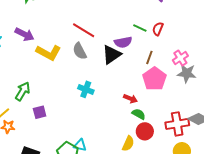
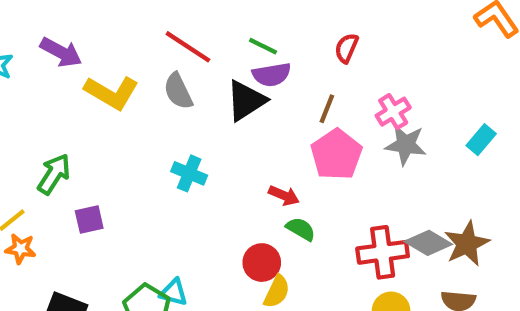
green line: (140, 28) -> (263, 46), moved
red circle: (145, 131) -> (262, 263), moved

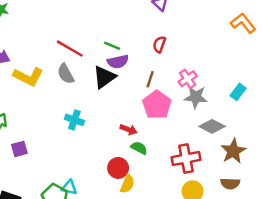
gray diamond: (428, 243) -> (212, 126), moved

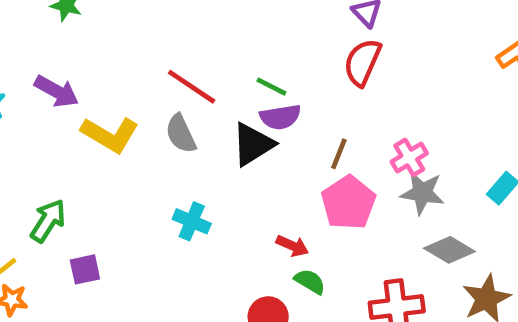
red semicircle: (159, 44) -> (362, 62), moved, size x1.5

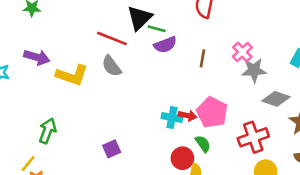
black triangle: (253, 144) -> (139, 18), moved
pink pentagon: (348, 203) -> (212, 112), moved
cyan cross: (192, 221) -> (172, 117), moved
purple square: (85, 269) -> (112, 149), moved
green semicircle: (310, 281) -> (203, 144), moved, turned 36

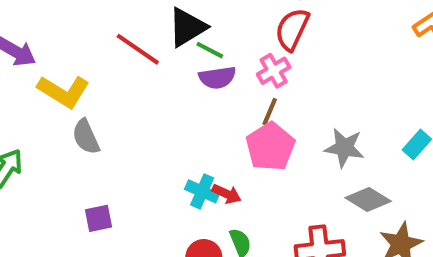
pink cross: (242, 52) -> (274, 71), moved
gray semicircle: (112, 66) -> (86, 137), moved
pink pentagon: (212, 112) -> (270, 147), moved

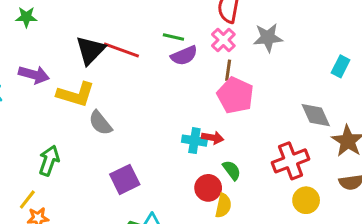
black triangle: (187, 27) -> (90, 50), moved
gray star: (344, 148) -> (268, 38), moved
gray diamond: (368, 199) -> (316, 115), turned 48
purple square: (98, 218) -> (125, 179), size x1.4

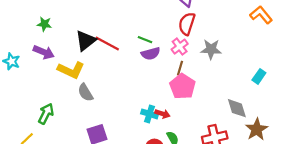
green star: (26, 17) -> (44, 24), moved

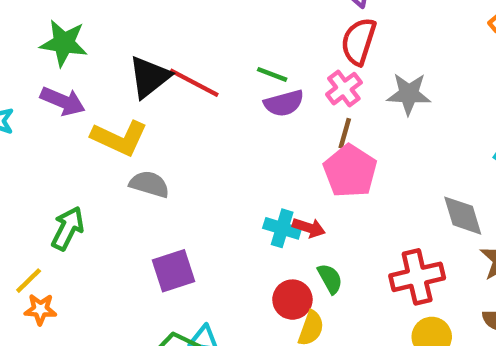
green star: (44, 24) -> (64, 43), size x1.5
gray semicircle: (85, 92) -> (149, 184), turned 138

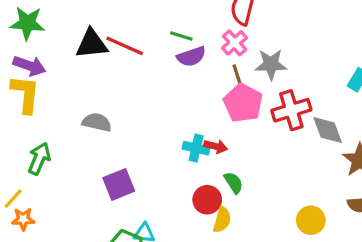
black triangle: (149, 77) -> (92, 44), turned 36
gray star: (409, 94) -> (271, 64), moved
brown line: (345, 133) -> (237, 75), turned -30
yellow L-shape: (119, 138) -> (25, 94), moved, turned -105
red cross: (417, 277) -> (291, 110), moved

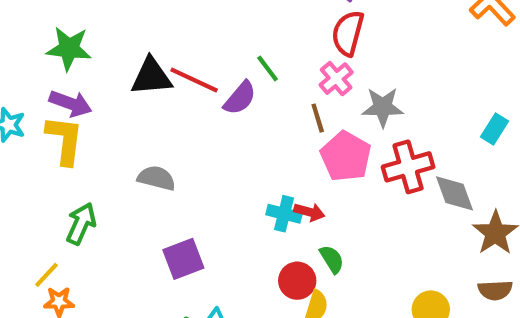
green line: (181, 36) -> (268, 69), turned 35
purple semicircle: (191, 56) -> (240, 98), moved, turned -32
brown line: (237, 75) -> (318, 118), moved

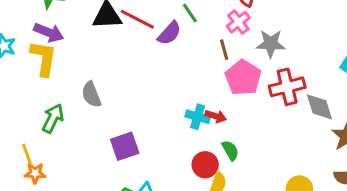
gray semicircle: (156, 178) -> (91, 94), moved, turned -128
yellow line: (47, 275) -> (27, 154), turned -65

